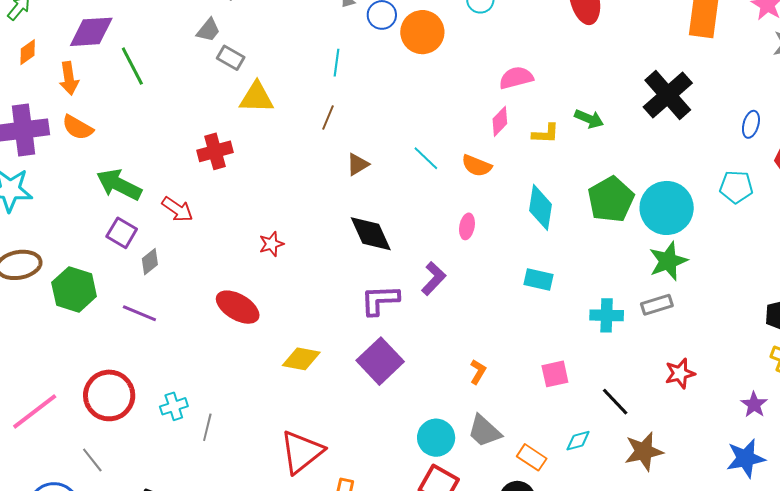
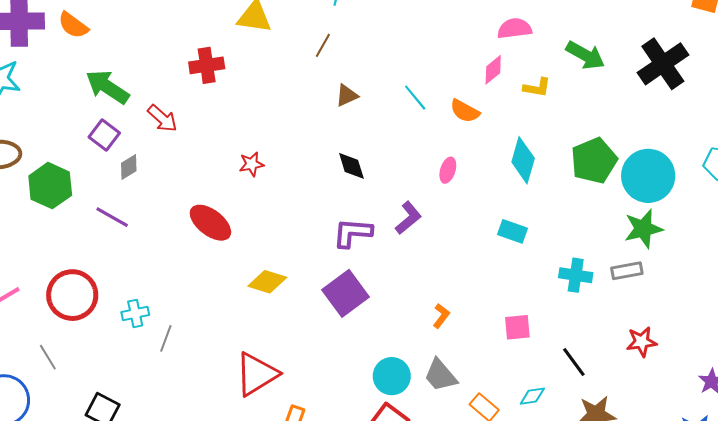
green arrow: (589, 119) -> (585, 55), moved, size x1.4
black diamond: (371, 234) -> (351, 166), size x0.7

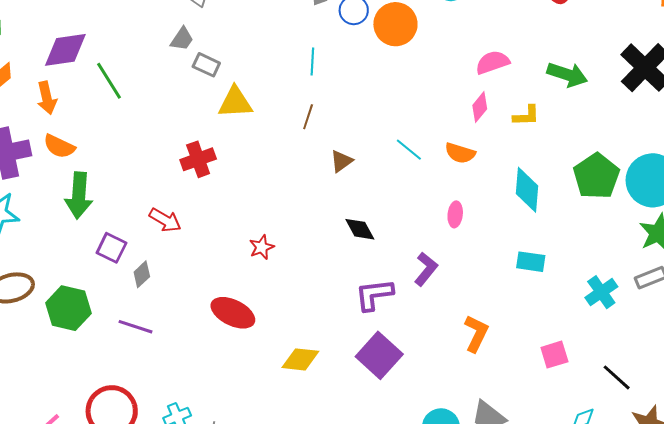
green arrow: (107, 87) -> (79, 195), moved, turned -108
cyan cross: (576, 275) -> (601, 292), turned -32
orange L-shape: (441, 316) -> (476, 333), moved, size x1.5

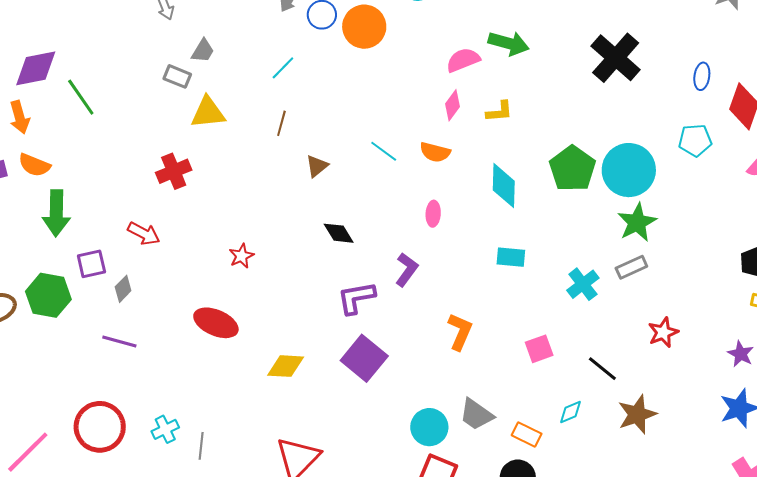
gray trapezoid: (182, 39) -> (203, 51), moved
cyan line: (312, 61) -> (283, 68), turned 44
green arrow: (567, 75) -> (509, 43), moved
purple square: (111, 248) -> (91, 264), turned -36
green hexagon: (68, 308) -> (48, 295), moved

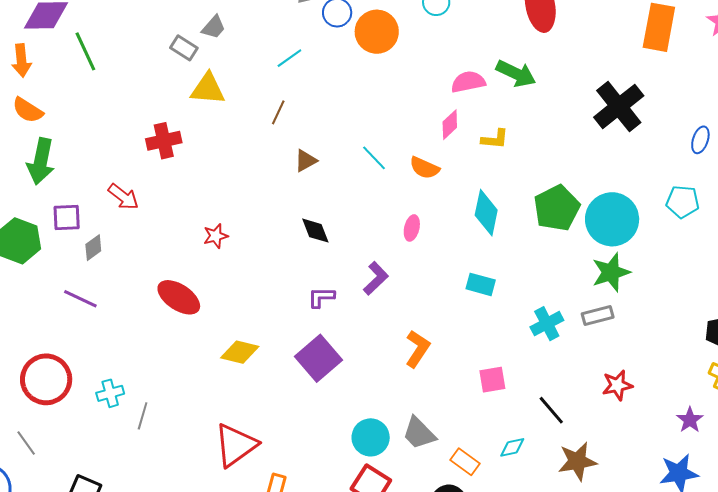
purple L-shape: (356, 298) -> (321, 297), size x0.7

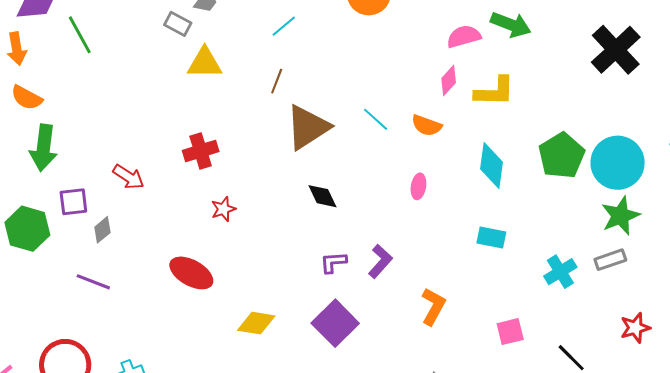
yellow L-shape: (495, 139) -> (495, 92), size x1.5
red cross: (164, 141) -> (201, 151), moved
brown triangle: (306, 161) -> (308, 127), size x2.0
purple L-shape: (376, 278) -> (380, 261), moved

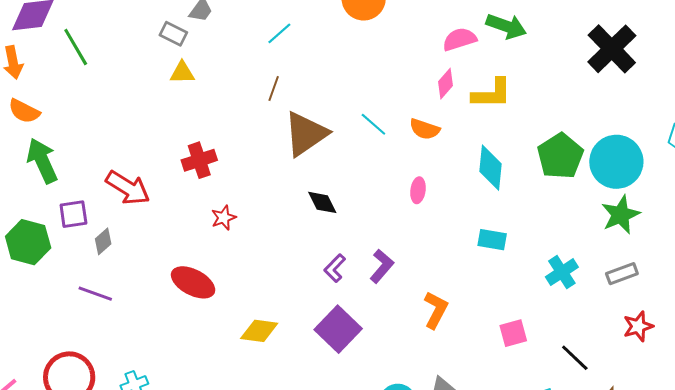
yellow triangle: (205, 63) -> (182, 73), moved, size x0.7
green arrow: (44, 148) -> (42, 161), turned 150
red arrow: (128, 177) -> (128, 188), size x1.4
gray rectangle: (610, 260) -> (622, 274), moved
purple L-shape: (333, 262) -> (335, 268), turned -40

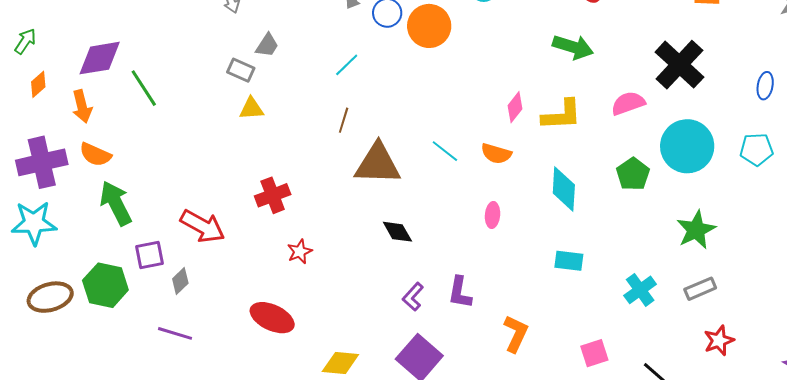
pink semicircle: (460, 39) -> (628, 103), moved
brown triangle: (306, 134) -> (378, 164), turned 39
green pentagon: (560, 156) -> (633, 174), size x0.7
cyan circle: (616, 162) -> (687, 146), moved
purple L-shape: (382, 266) -> (460, 292), turned 152

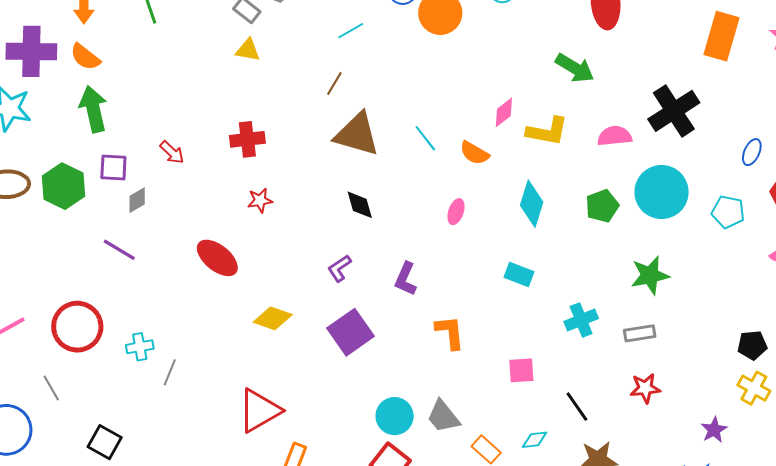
red arrow: (203, 226) -> (172, 152), size x0.6
purple L-shape: (413, 297) -> (339, 268), moved
orange L-shape: (516, 334) -> (450, 332), turned -45

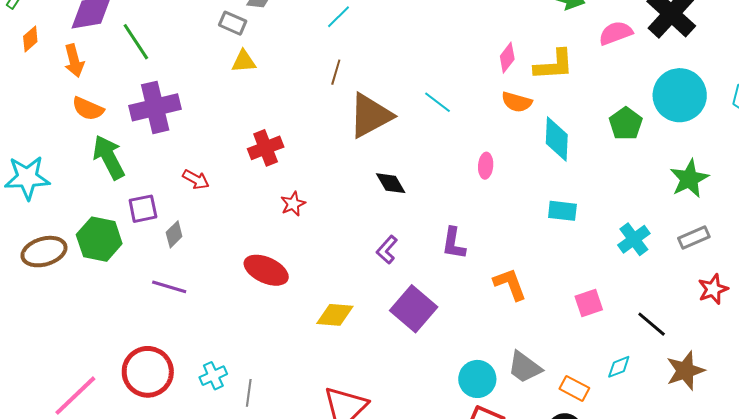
purple cross: (31, 51) -> (155, 107), moved
brown triangle: (357, 134) -> (370, 116), turned -30
pink semicircle: (615, 136) -> (616, 33), moved
orange semicircle: (474, 153) -> (517, 102), moved

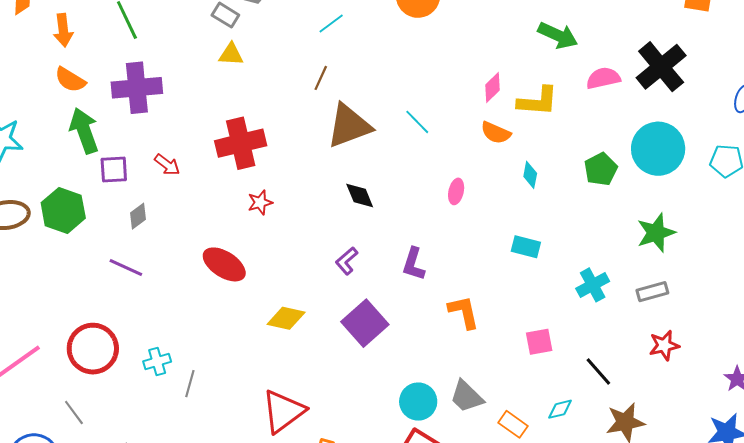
cyan diamond: (557, 139) -> (530, 175), size x0.6
red cross: (266, 148) -> (241, 143), size x1.4
purple square: (143, 209) -> (114, 169), moved

